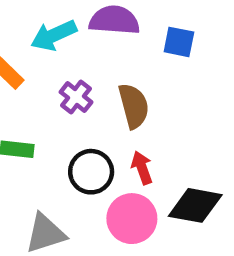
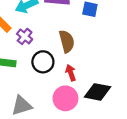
purple cross: (76, 97) -> (25, 36), moved
black circle: (91, 172) -> (43, 62), moved

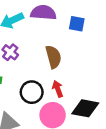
black circle: (43, 62) -> (32, 92), moved

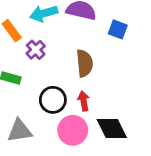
black diamond: (85, 108) -> (112, 129), turned 44

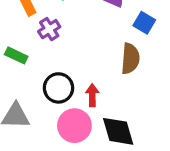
brown semicircle: (85, 63) -> (130, 59), moved

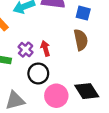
purple cross: (49, 29) -> (26, 50), moved
red arrow: (92, 95) -> (45, 48), moved

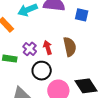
brown semicircle: (81, 40) -> (70, 47), moved

